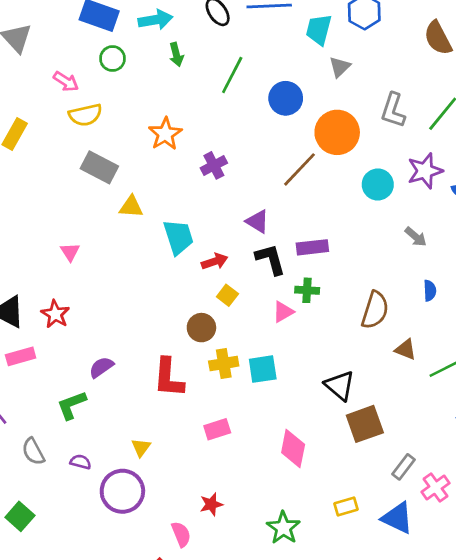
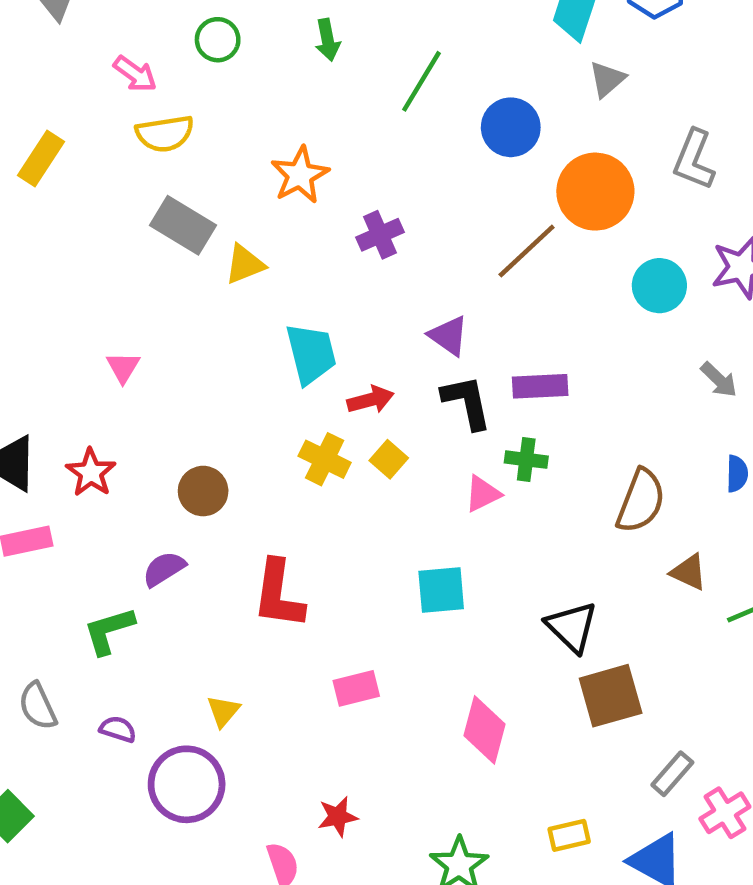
yellow triangle: (131, 207) -> (245, 264), moved, turned -30
brown circle: (201, 328) -> (203, 491), moved
yellow cross: (224, 364) -> (325, 459), moved, turned 32

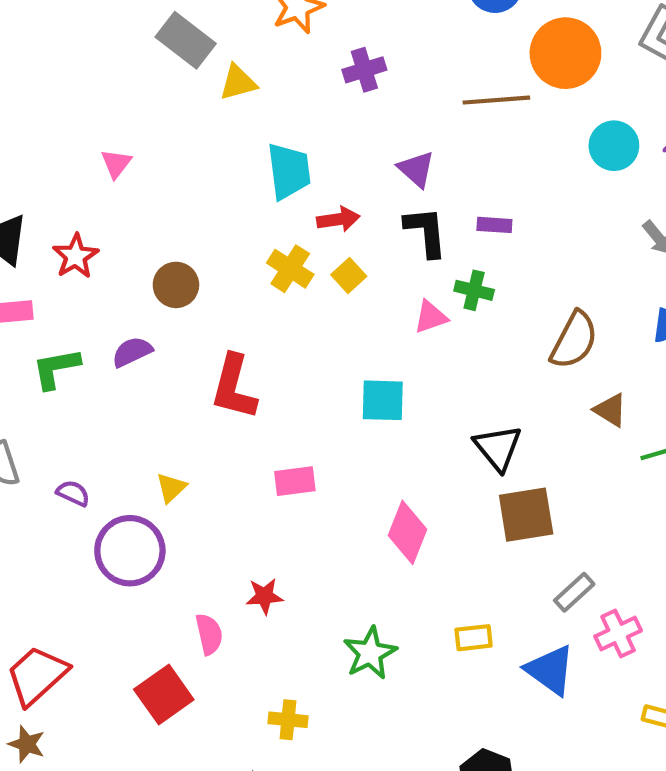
brown line: (527, 251) -> (496, 100), turned 32
purple rectangle: (540, 386) -> (494, 225), size x0.7
green L-shape: (109, 631) -> (56, 368), moved

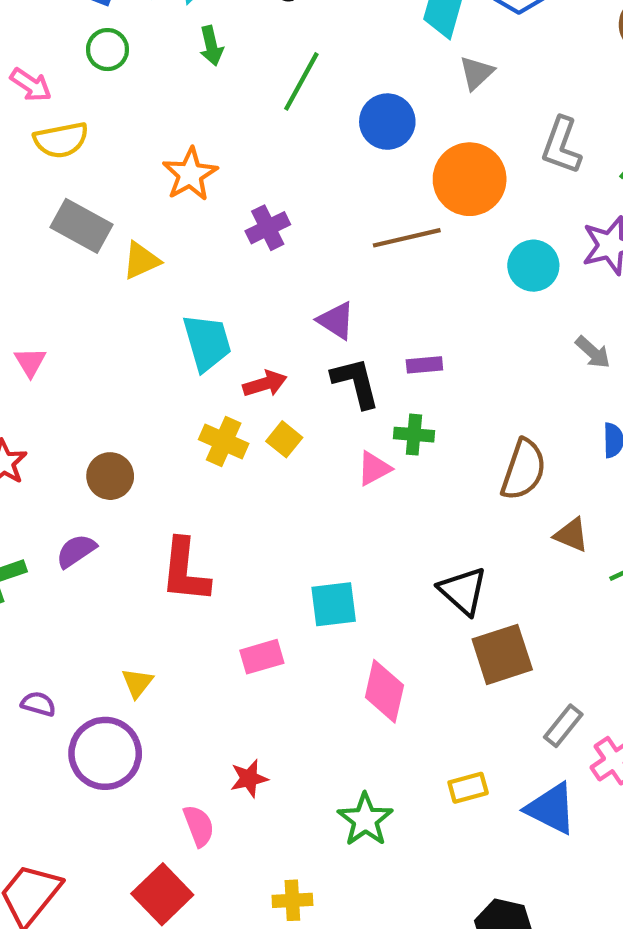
cyan square: (383, 400) -> (334, 604), moved

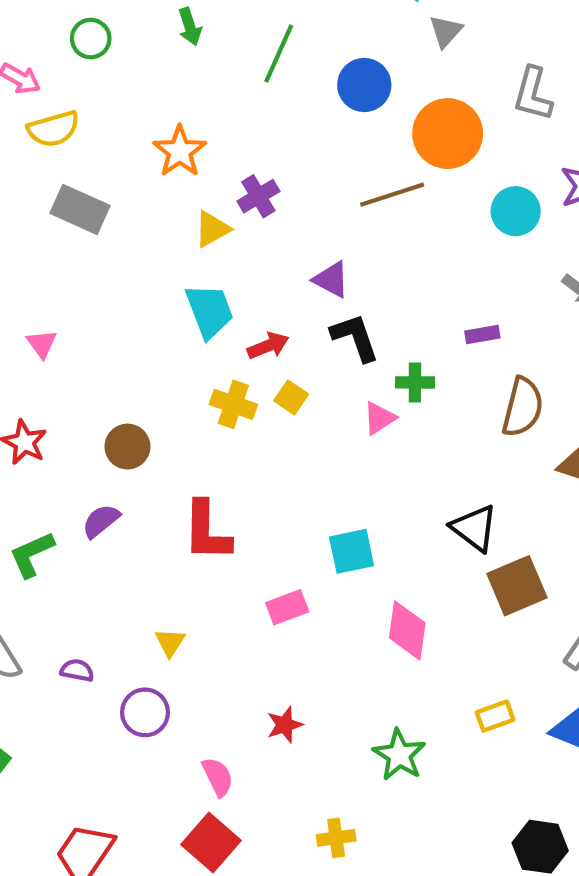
yellow triangle: (141, 261) -> (212, 229), moved
purple rectangle: (424, 365) -> (482, 334), moved
purple circle: (105, 753) -> (145, 712), size x0.7
pink semicircle: (199, 826) -> (218, 777), moved

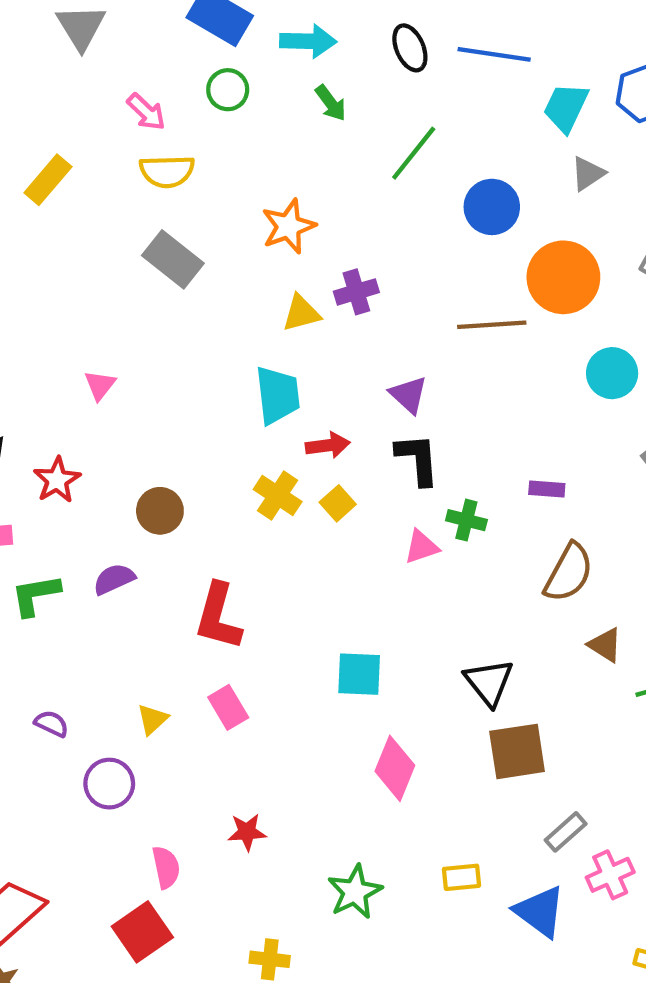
green arrow: (190, 27) -> (331, 103), turned -33
pink rectangle: (287, 607) -> (228, 707), moved, turned 66

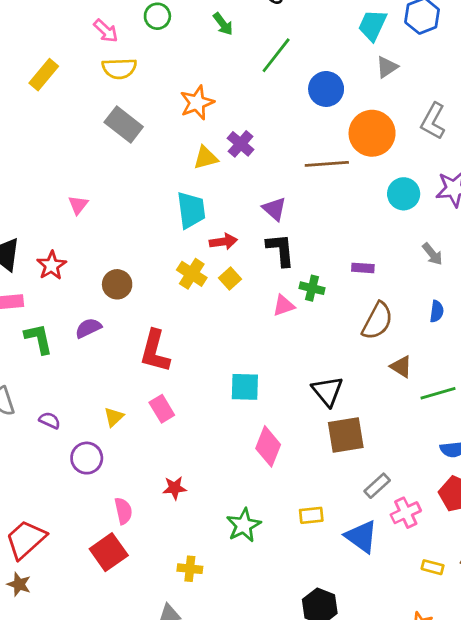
purple cross: (356, 292) -> (241, 144), turned -32
green L-shape: (36, 595) -> (39, 339), turned 88

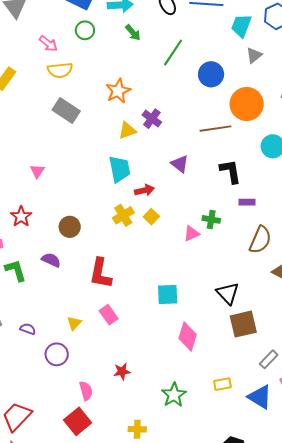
black L-shape: (281, 250) -> (230, 171), moved
yellow cross: (192, 274) -> (123, 215), turned 30
purple semicircle: (88, 328) -> (51, 260), turned 54

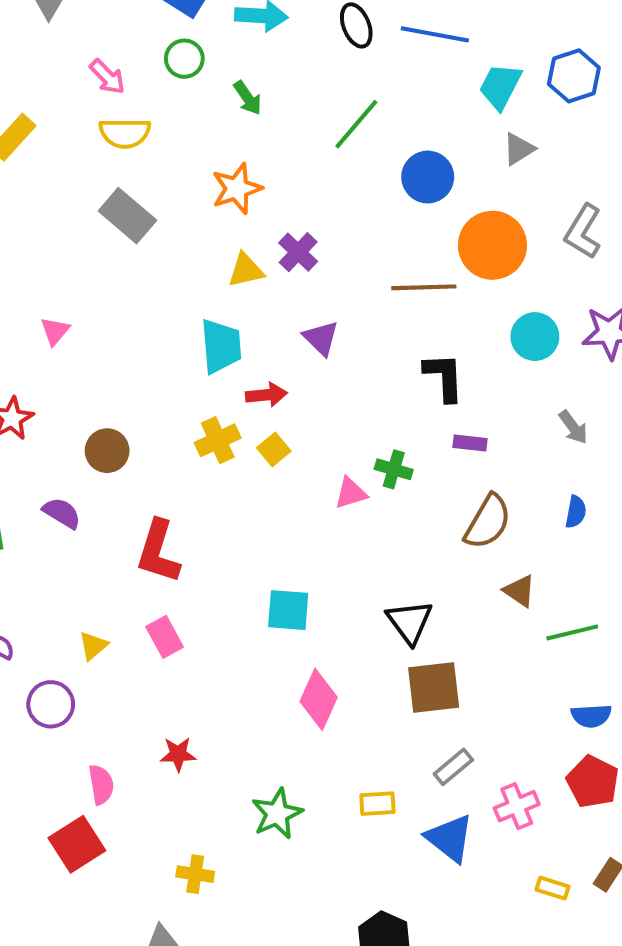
green arrow: (133, 33) -> (248, 98), moved
purple triangle: (180, 164) -> (321, 338), moved
gray rectangle: (269, 359) -> (453, 767), moved

